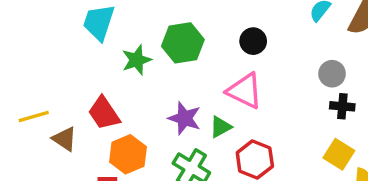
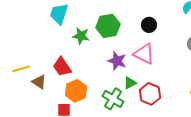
green star: (137, 60) -> (81, 36), turned 30
purple star: (185, 118) -> (117, 61), moved
green triangle: (221, 127) -> (130, 83), moved

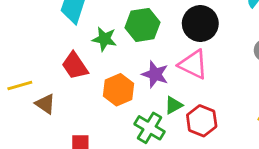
black circle: (149, 25) -> (200, 24), size x1.6
red trapezoid: (62, 67) -> (75, 66), moved
orange hexagon: (76, 91) -> (119, 90), moved

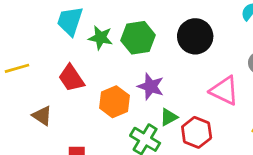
green star: (104, 39) -> (101, 38), moved
pink triangle: (193, 64) -> (224, 91), moved
yellow line: (20, 86) -> (17, 68), moved

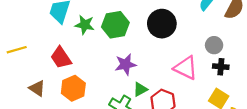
purple star: (151, 86) -> (126, 64), turned -30
orange hexagon: (114, 102) -> (73, 88), moved

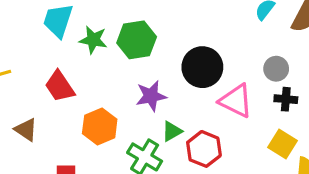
black circle: (162, 24) -> (202, 67), moved
orange hexagon: (73, 88) -> (100, 126), moved

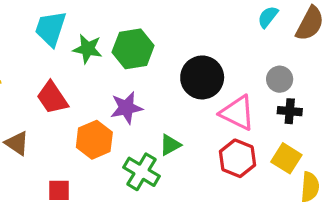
purple star: (151, 96) -> (126, 108), moved
red hexagon: (204, 149) -> (238, 158), moved

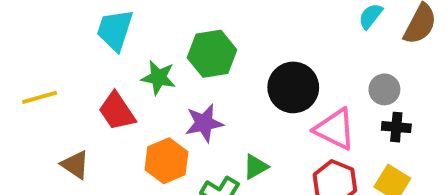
green star: (88, 49) -> (158, 78), moved

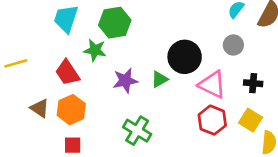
green hexagon: (212, 54) -> (115, 23), moved
gray circle: (384, 89) -> (233, 45), moved
orange hexagon: (166, 161) -> (71, 110), moved
green triangle: (256, 167) -> (160, 79), moved

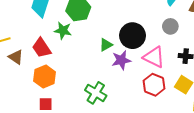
green triangle: (160, 79) -> (106, 45), moved
purple star: (125, 81) -> (121, 60), moved
brown triangle: (40, 108) -> (16, 57), moved

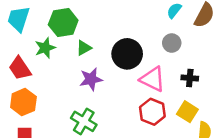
green star: (63, 30) -> (45, 48), turned -30
green triangle: (106, 45) -> (84, 48), moved
purple star: (121, 60) -> (91, 79), moved

